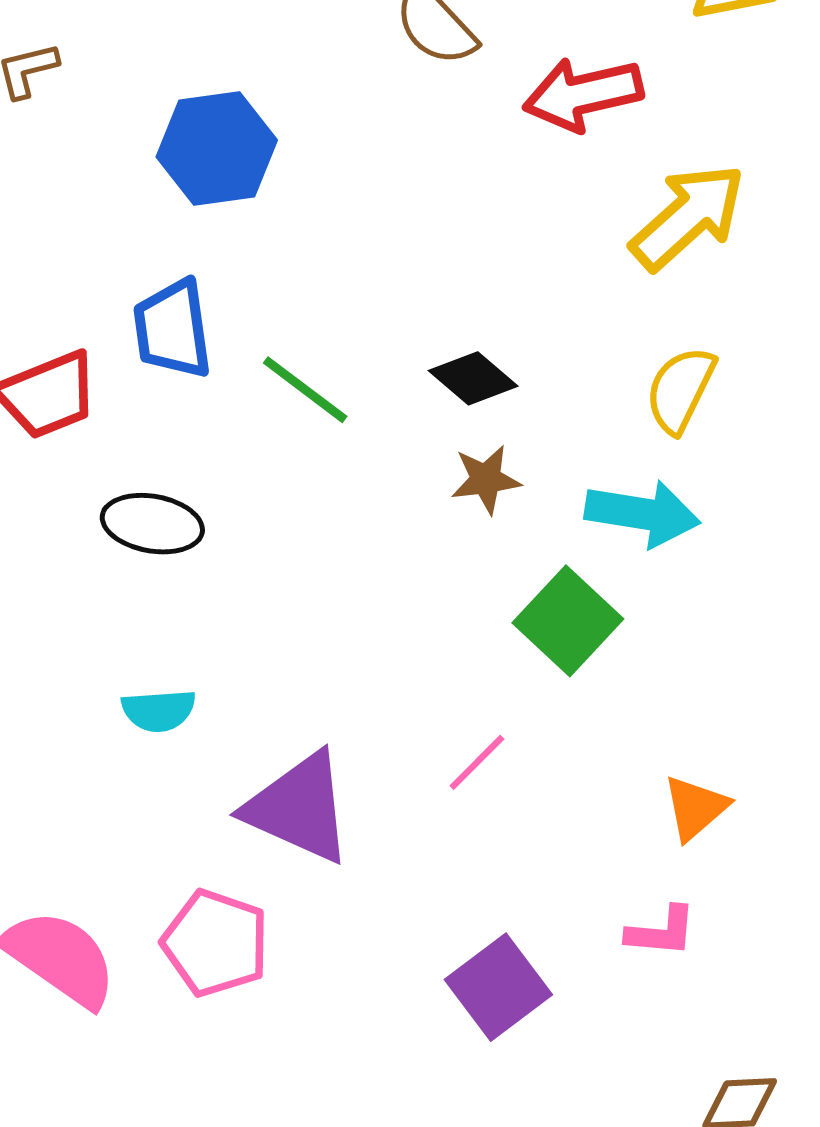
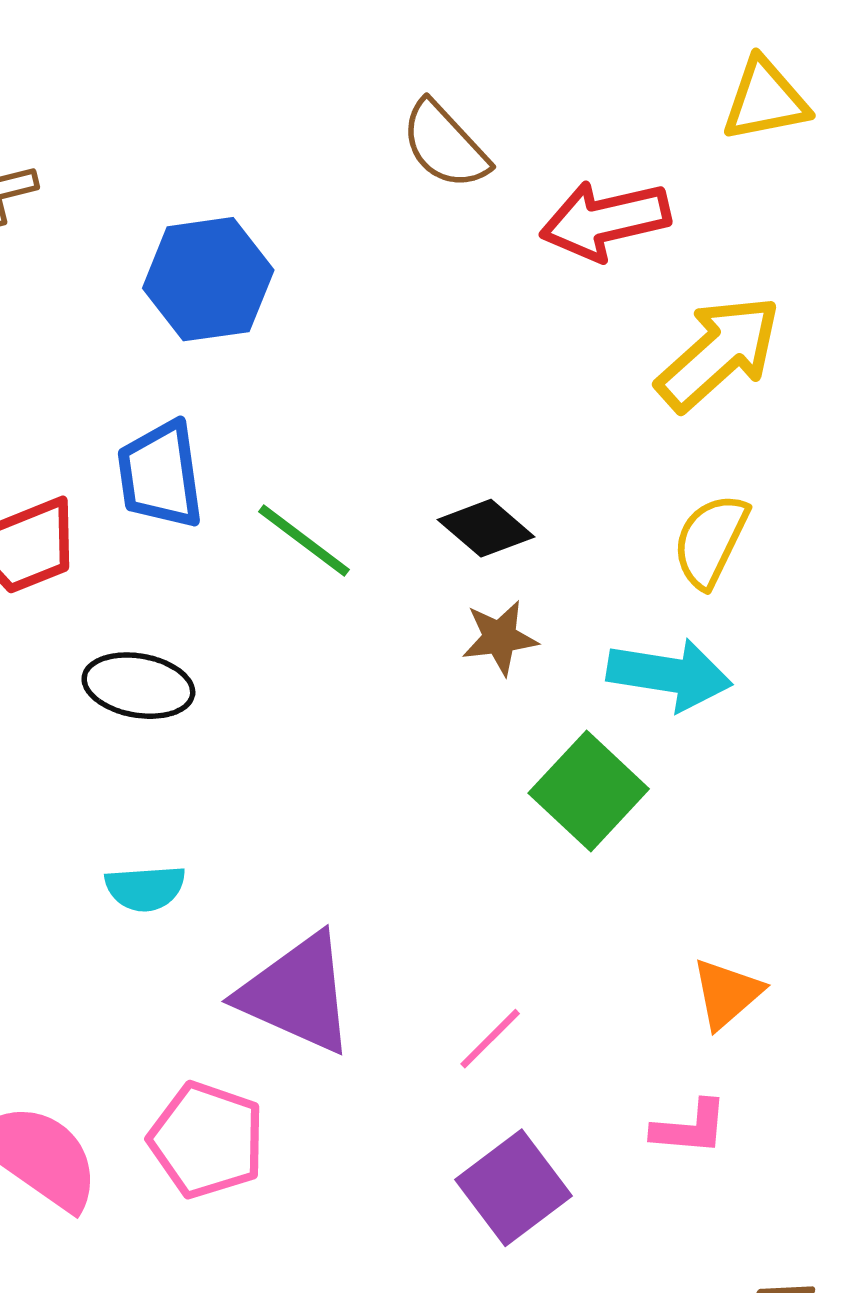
pink line: (477, 762) -> (490, 1039), moved

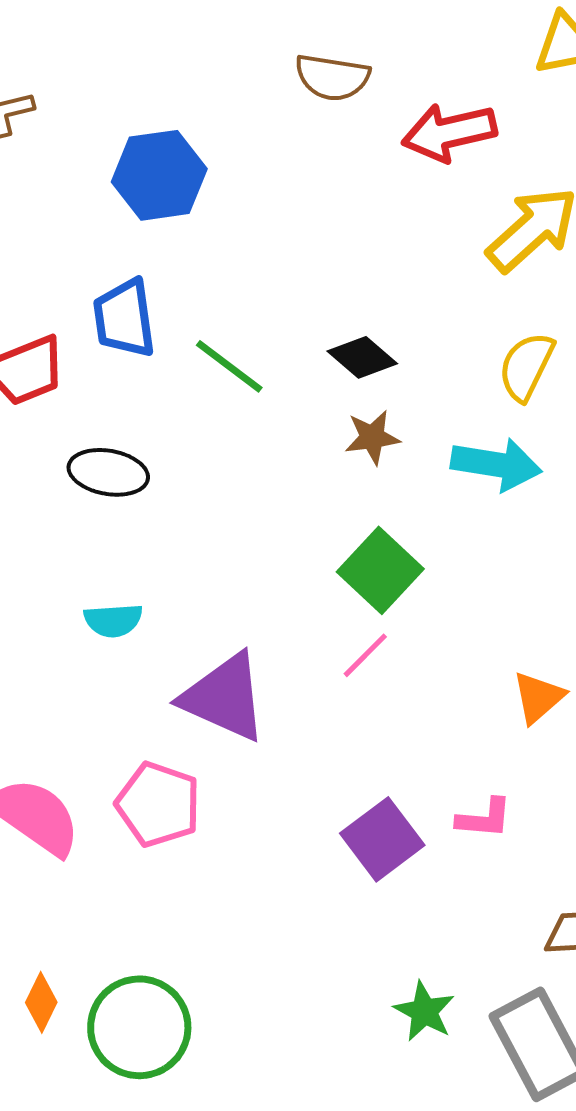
brown semicircle: (445, 145) -> (332, 77), turned -38
green square: (589, 791) -> (380, 570), moved
pink line: (490, 1039) -> (365, 655), moved
pink L-shape: (690, 1128) -> (484, 818), moved

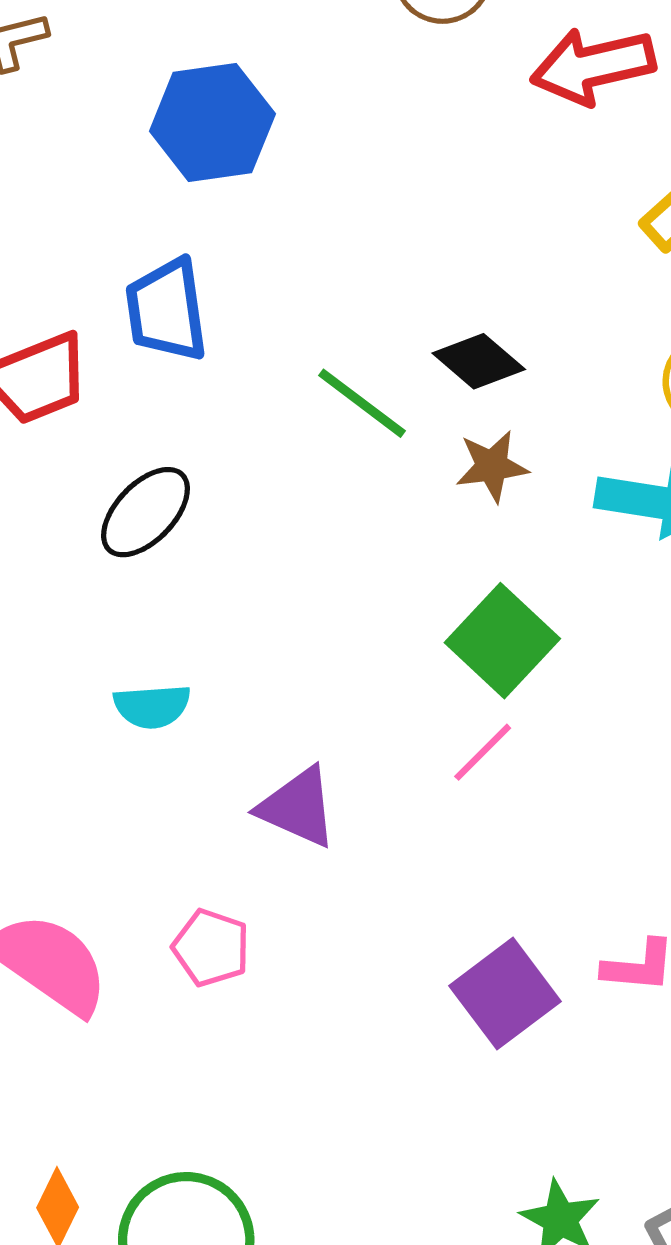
green line: (229, 366) -> (362, 403), moved
black ellipse: (108, 472) -> (146, 512), turned -56
purple triangle: (224, 697) -> (298, 807), size x0.7
pink pentagon: (158, 804) -> (211, 948), size x0.7

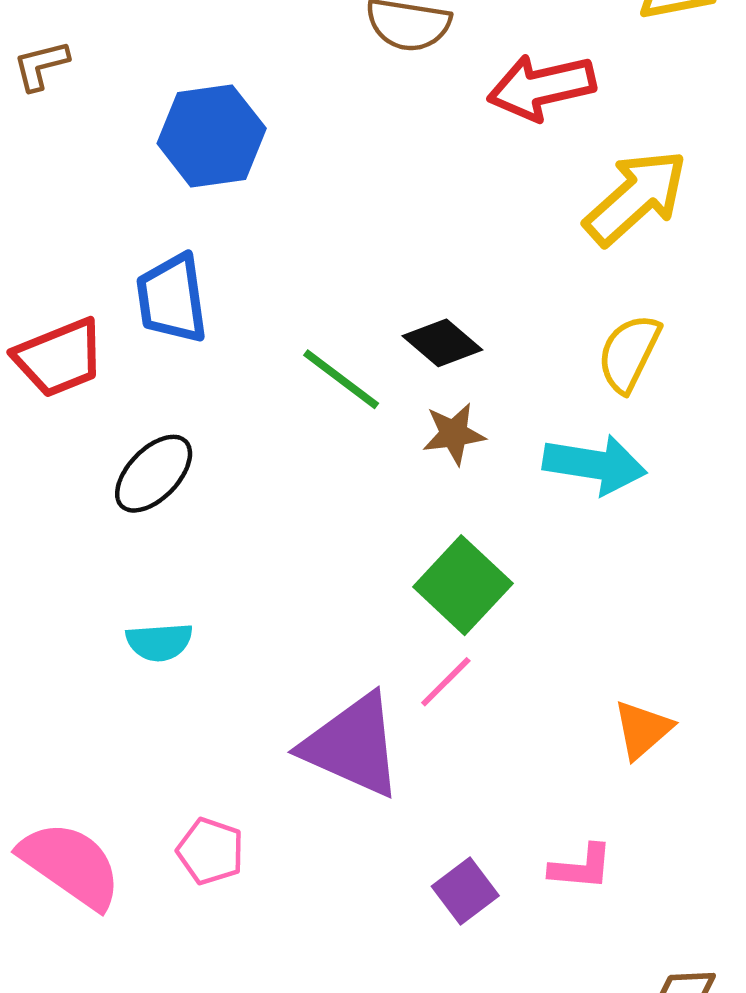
purple triangle: (298, 807) -> (353, 745), moved, size x1.5
purple square: (505, 994) -> (465, 891), size x0.7

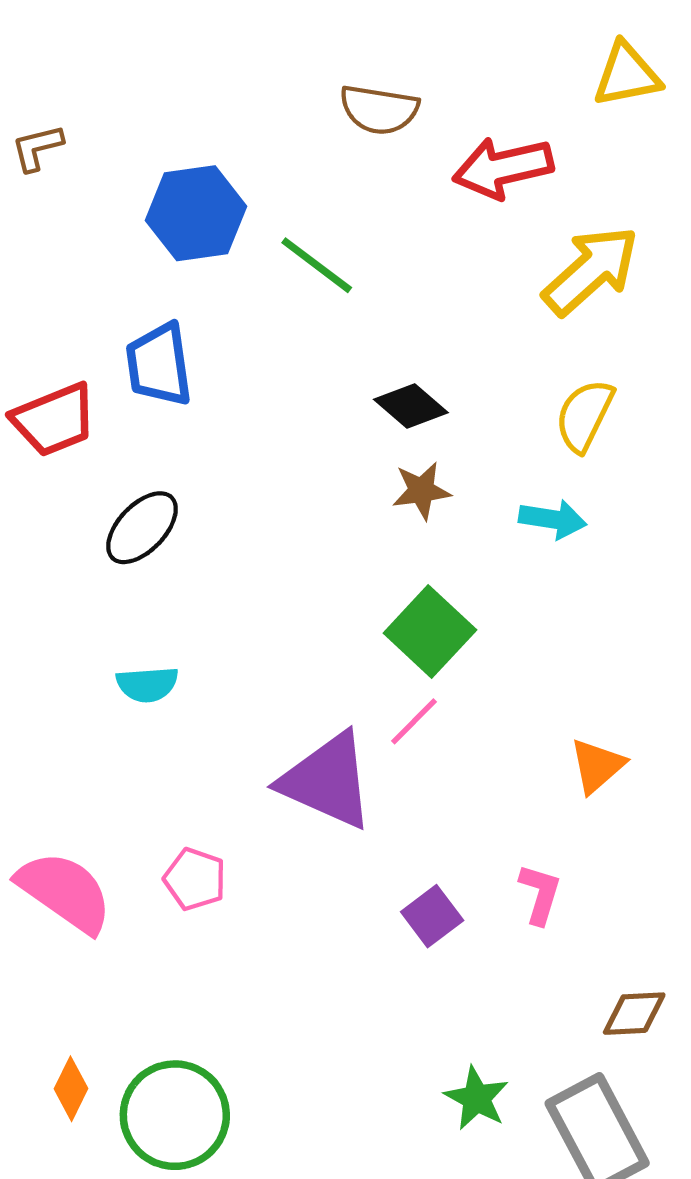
green line: (341, 379) -> (317, 265), moved
cyan arrow: (595, 465) -> (553, 519), size x0.7
pink L-shape: (581, 867) -> (540, 894), turned -78

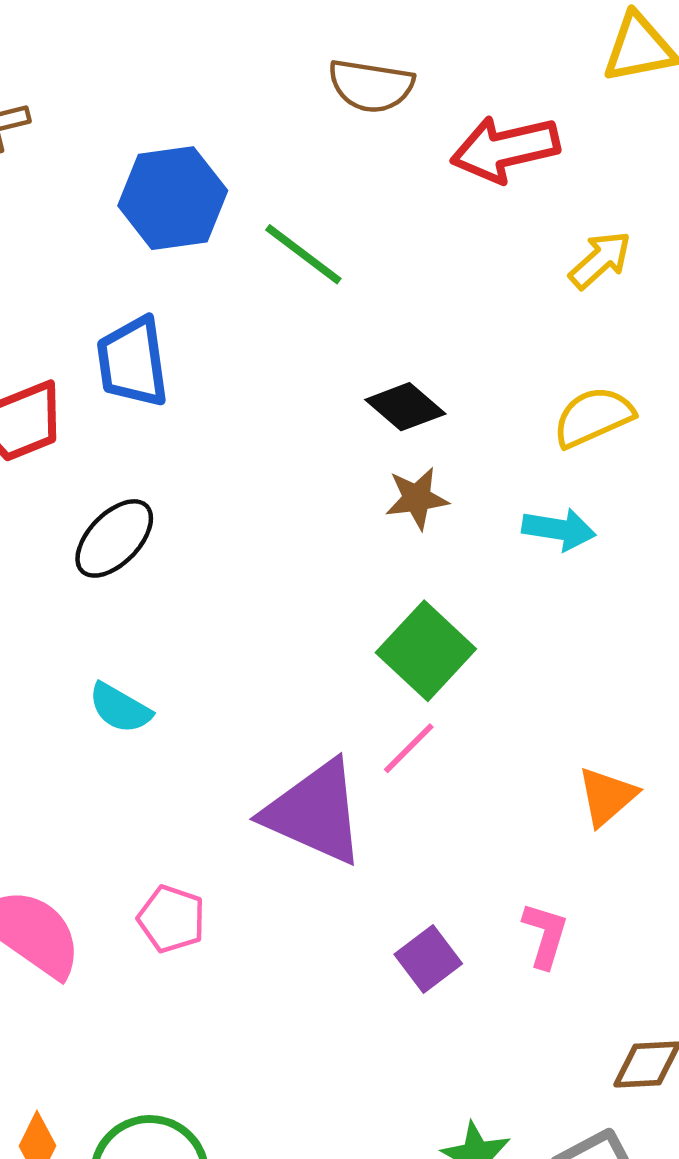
yellow arrow: (591, 270) -> (600, 260), size x0.6
yellow semicircle: (584, 415) -> (593, 417), turned 40
cyan semicircle: (147, 684) -> (120, 708), turned 34

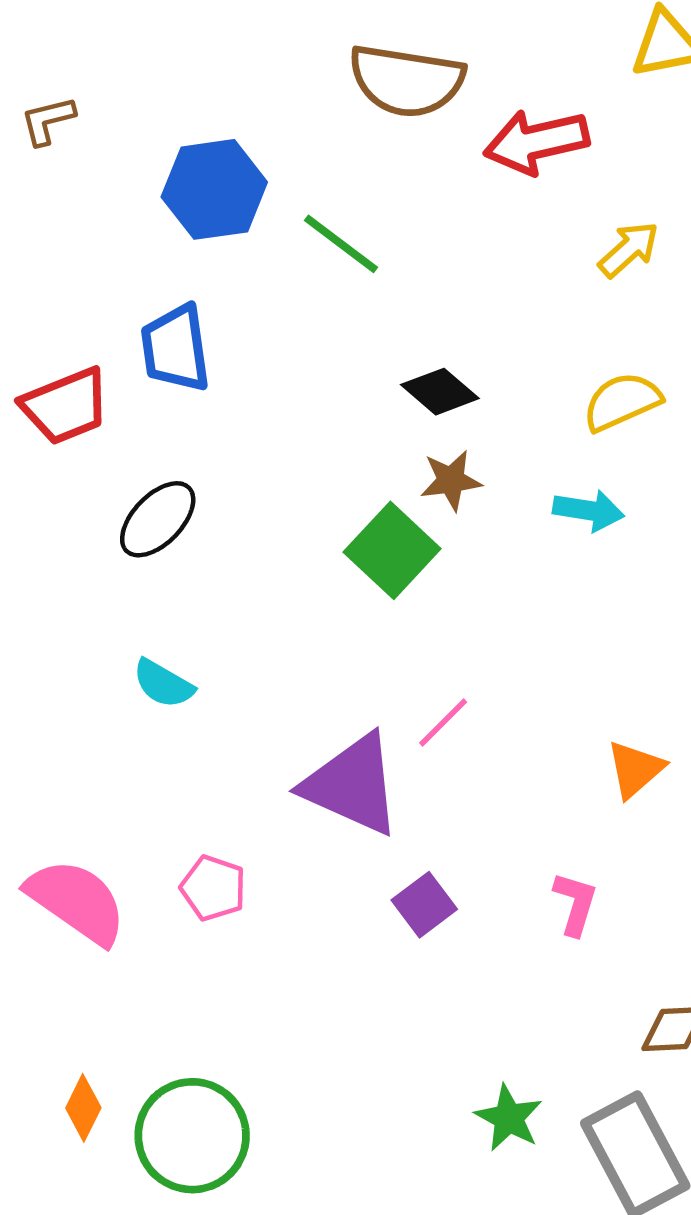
brown semicircle: (371, 86) -> (406, 81), size x1.4
green square: (426, 651) -> (392, 550), moved
purple square: (428, 959) -> (424, 905), moved

